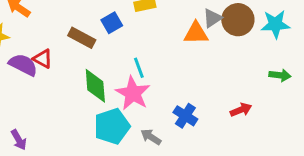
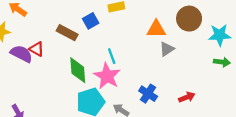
gray triangle: (212, 18) -> (167, 49), moved
cyan star: (275, 24) -> (220, 35), moved
red arrow: (241, 110) -> (187, 97), moved

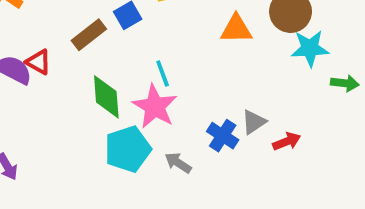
brown rectangle: (67, 33) -> (89, 35), turned -66
cyan star: (220, 35) -> (310, 48), moved
gray triangle: (167, 49) -> (254, 122), moved

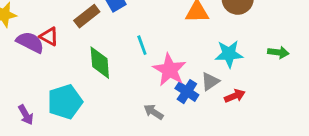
cyan star: (310, 48) -> (229, 54), moved
pink star: (155, 107) -> (169, 70), moved
cyan pentagon: (128, 149) -> (65, 102), moved

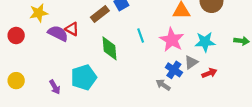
pink star: (169, 70) -> (172, 40), moved
gray arrow: (154, 112) -> (163, 85), moved

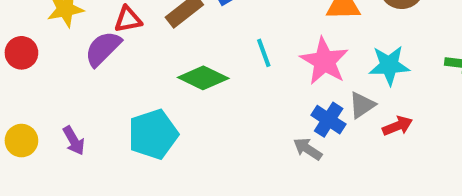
red triangle: (72, 29) -> (128, 19), moved, turned -40
purple semicircle: (58, 33) -> (103, 49), turned -72
green diamond: (110, 48) -> (203, 78), turned -60
purple arrow: (55, 87) -> (74, 141), moved

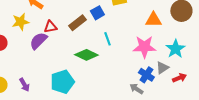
cyan line: (264, 53) -> (107, 39), moved
pink star: (324, 61) -> (144, 47), turned -30
cyan star: (389, 65) -> (175, 49), turned -30

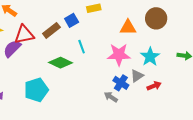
red triangle: (50, 27) -> (24, 34), size x1.5

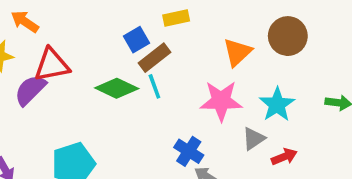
orange triangle: (128, 27) -> (237, 52), turned -42
brown rectangle: (51, 30) -> (154, 58), moved
green diamond: (60, 63) -> (117, 88), moved
blue cross: (121, 83) -> (189, 151), moved

